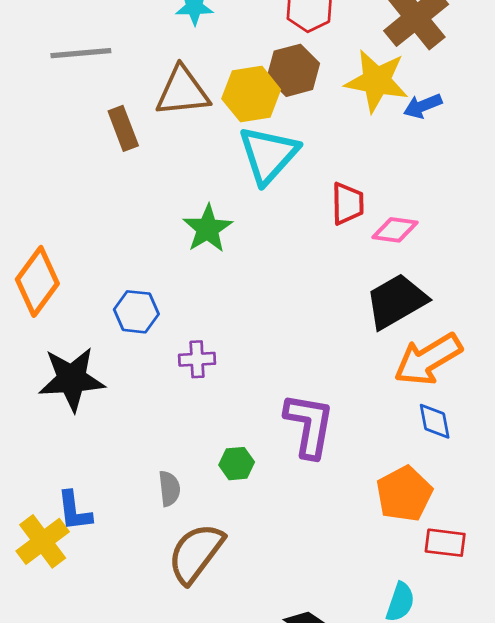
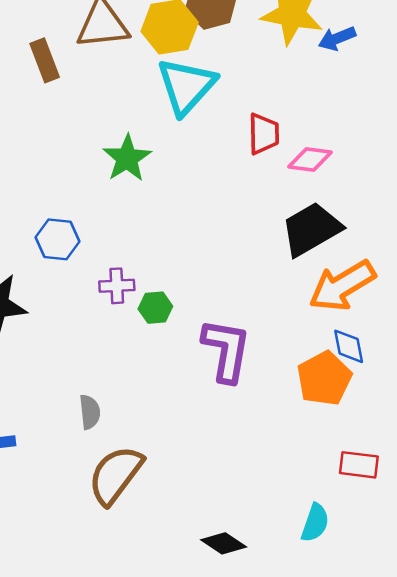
green hexagon: (237, 464) -> (155, 308), moved
orange pentagon: (404, 494) -> (324, 378), moved

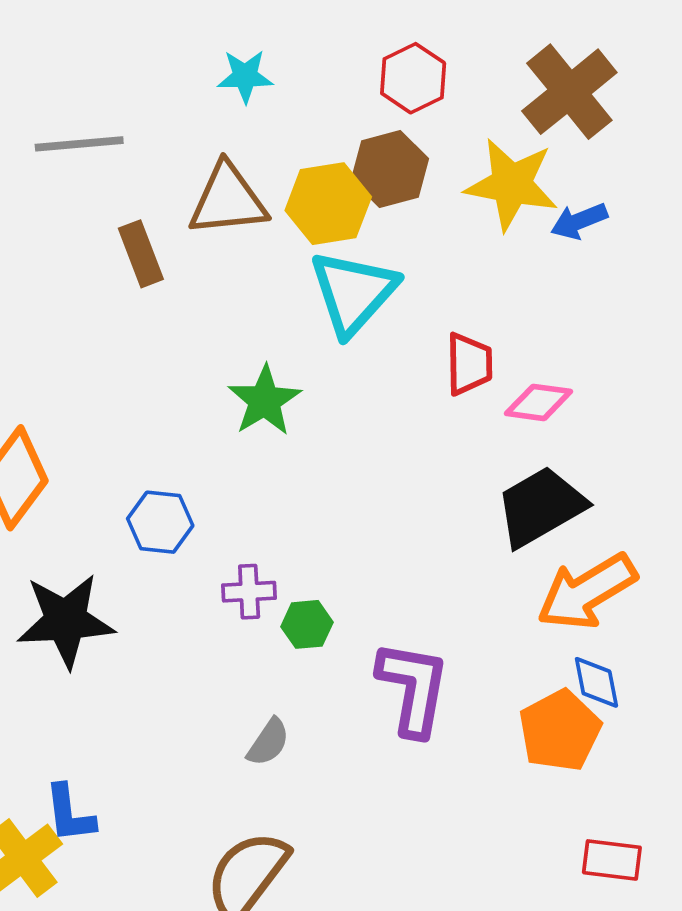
gray semicircle: (90, 412) -> (268, 742), moved, turned 40

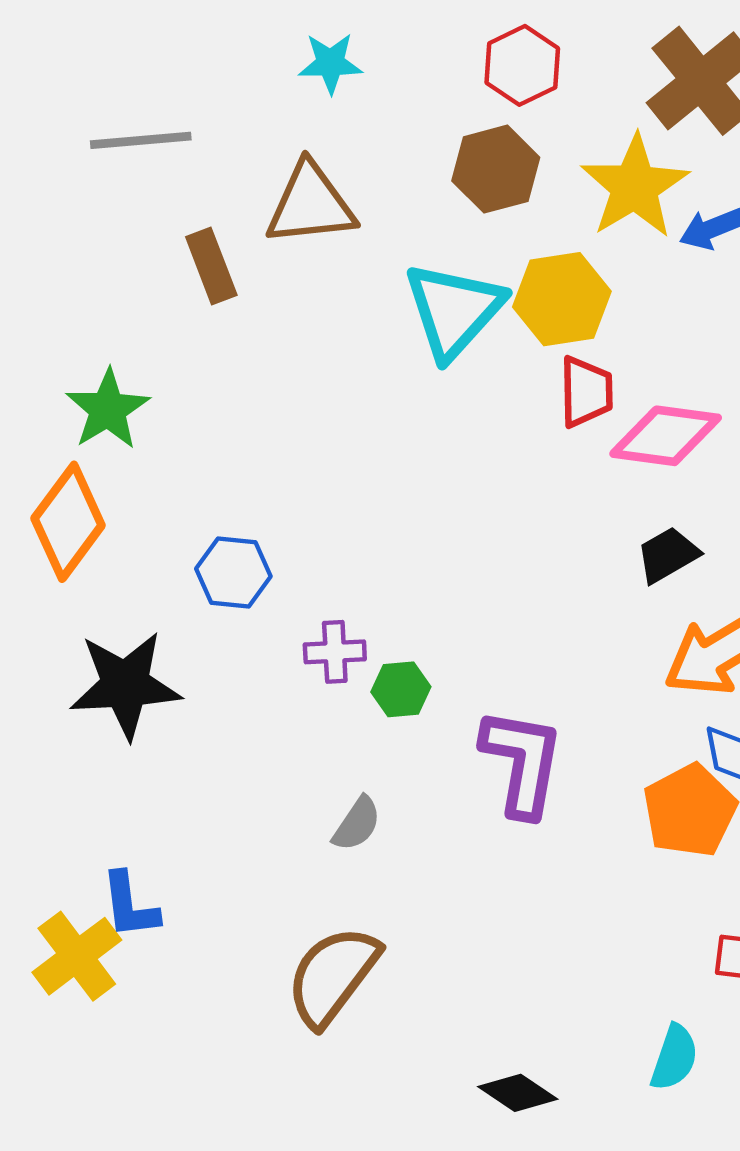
yellow star: (512, 184) -> (635, 187), turned 30
yellow hexagon: (328, 204) -> (562, 299), moved
green star: (264, 401) -> (108, 409), moved
pink diamond: (539, 402) -> (666, 436), size x1.4
black trapezoid: (540, 507) -> (668, 555), size x0.6

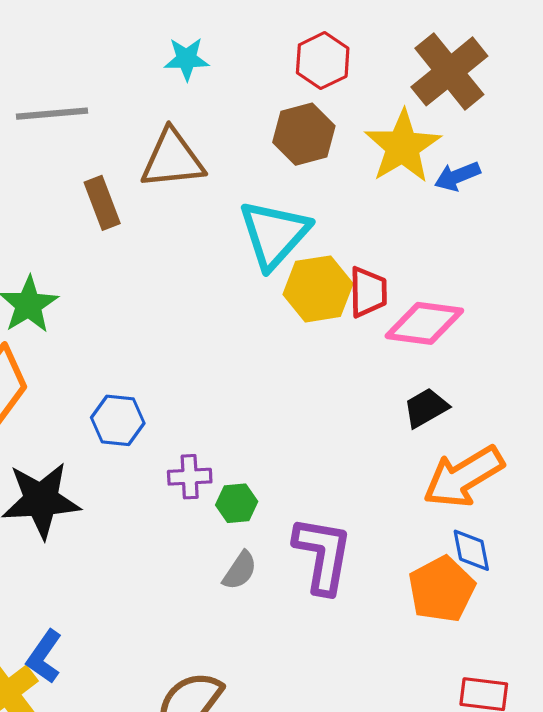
yellow hexagon: (562, 299) -> (318, 289), moved
gray semicircle: (357, 824) -> (240, 571), moved
blue L-shape: (130, 905) -> (44, 657), turned 42

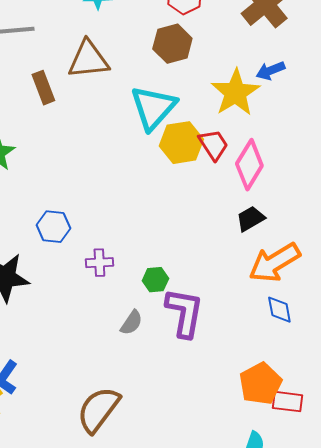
yellow star: (402, 147) -> (235, 93), moved
red trapezoid: (368, 292) -> (213, 145), turned -32
pink diamond: (424, 323) -> (249, 165), turned -66
green hexagon: (237, 503) -> (155, 280), moved
orange pentagon: (442, 589) -> (260, 384), moved

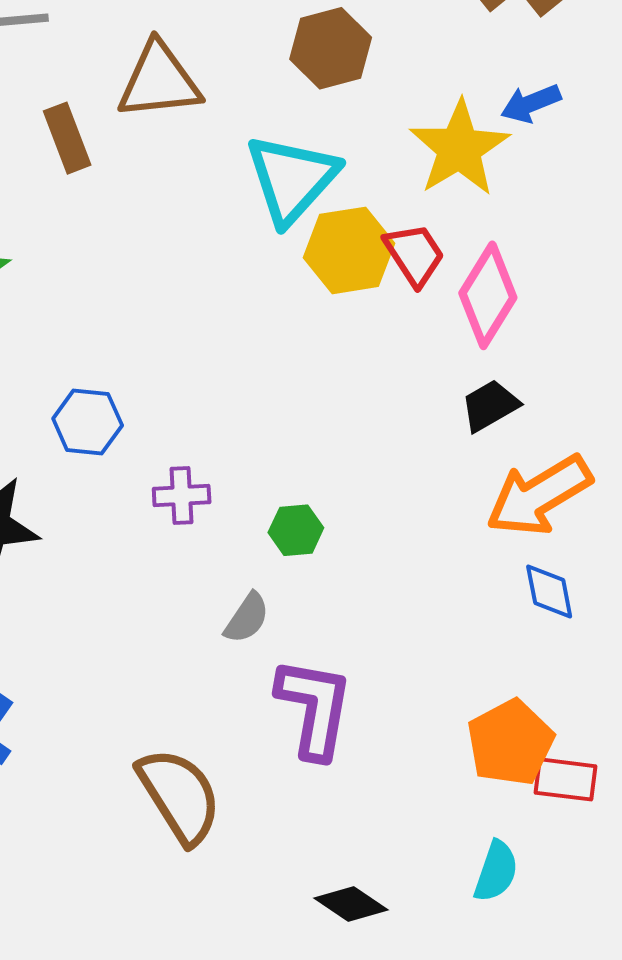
purple L-shape: (184, 313) -> (314, 708), moved
brown semicircle: (98, 410) -> (179, 796), turned 111

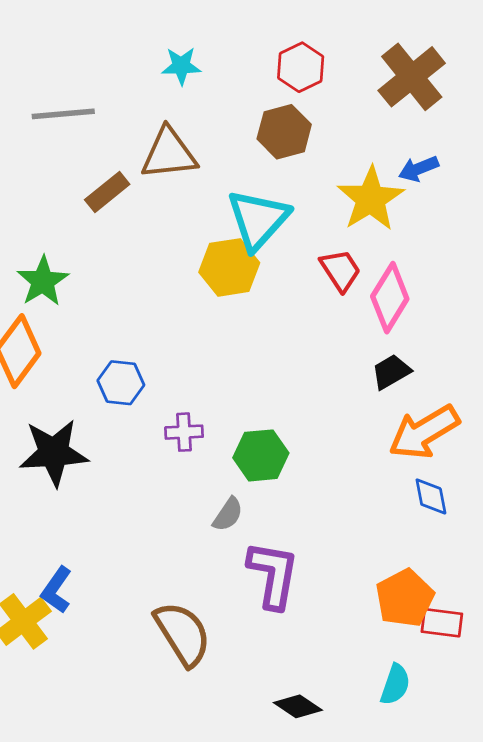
brown rectangle: (67, 138) -> (107, 192), turned 72
yellow hexagon: (349, 250) -> (229, 267), moved
green hexagon: (296, 530) -> (261, 455), size x1.5

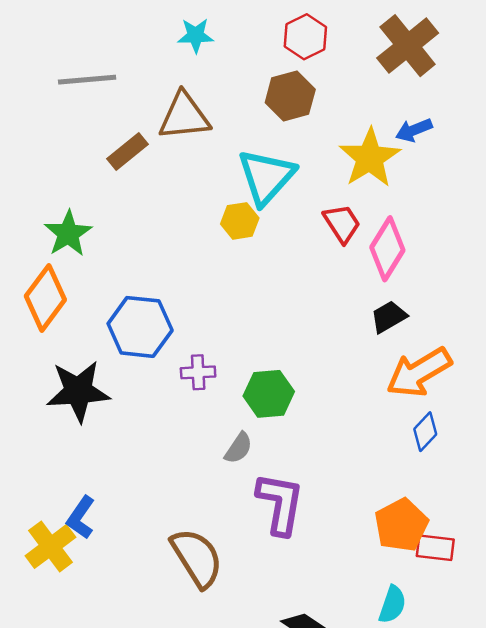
yellow hexagon: (229, 267) -> (240, 221), size x0.7
blue hexagon: (121, 383) -> (140, 327), size x1.5
blue diamond: (431, 497) -> (425, 432), turned 54

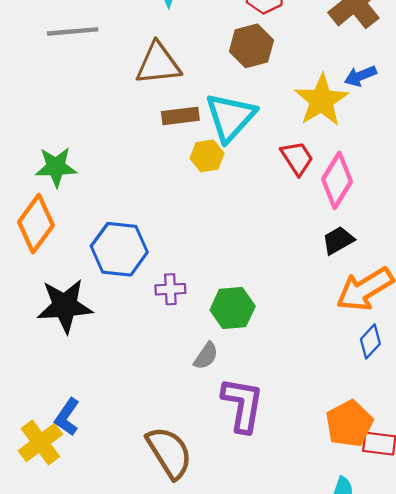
brown rectangle: (127, 152) -> (180, 116), moved, turned 32
green star: (68, 234) -> (56, 167), turned 30

